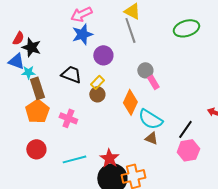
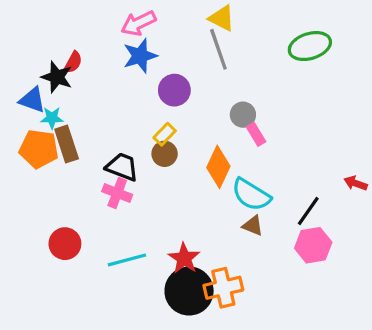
red semicircle: (18, 38) -> (73, 62), moved
black trapezoid: (71, 74) -> (122, 167), moved
orange pentagon: (37, 111) -> (39, 149), moved, turned -30

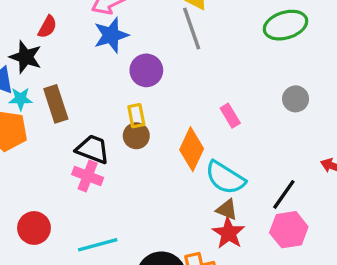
red semicircle: (73, 62) -> (47, 27), moved
gray circle: (243, 115) -> (296, 99), moved
yellow rectangle: (165, 134) -> (136, 116), turned -55
brown rectangle: (67, 144) -> (56, 104), moved
red star: (184, 258) -> (228, 233), moved

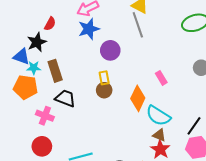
black star: (26, 57) -> (37, 42), turned 30
black trapezoid: (93, 149) -> (65, 98), moved
pink cross: (88, 176) -> (45, 116), moved

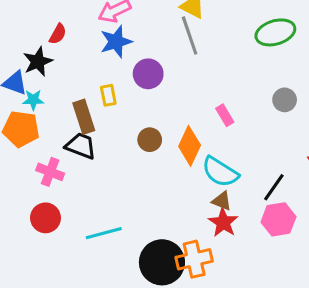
brown rectangle: (55, 71) -> (84, 117), moved
yellow rectangle: (104, 78) -> (108, 95), moved
brown circle: (104, 90) -> (150, 140), moved

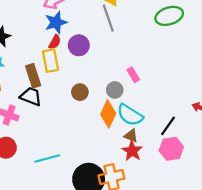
red semicircle: (58, 34) -> (55, 42), moved
yellow rectangle: (108, 95) -> (50, 61), size x1.5
gray circle: (285, 100) -> (115, 90), moved
orange diamond: (190, 146) -> (108, 114), moved

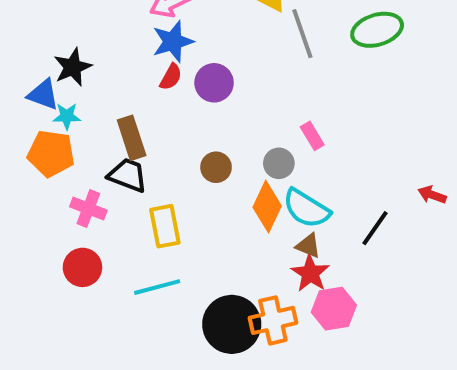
gray line: (108, 18) -> (302, 34), moved
yellow rectangle: (50, 61) -> (165, 226), moved
pink hexagon: (171, 149) -> (334, 309), moved

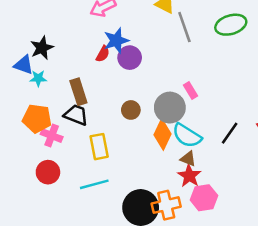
blue star: (173, 42) -> (116, 41), moved
orange pentagon: (51, 154) -> (37, 119), moved
gray circle: (279, 163) -> (170, 108), size x1.6
black line: (375, 228) -> (230, 133), moved

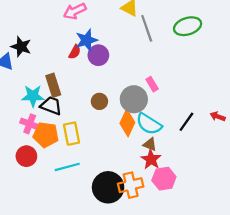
black star: (42, 48) -> (21, 47), turned -30
cyan star: (38, 78) -> (33, 96), moved, size x1.5
orange pentagon: (37, 119) -> (46, 135), moved

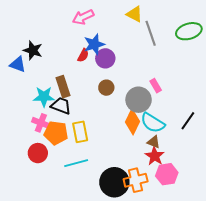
brown circle: (99, 101) -> (106, 88), moved

